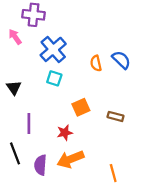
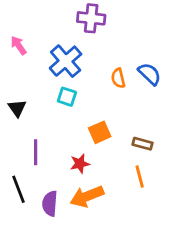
purple cross: (34, 15) -> (91, 18), moved
orange line: (113, 173) -> (140, 176), moved

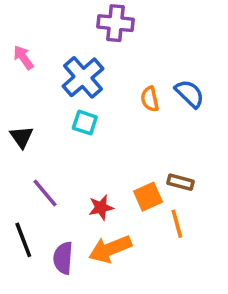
orange square: (100, 132) -> (148, 197), moved
purple line: (36, 152) -> (45, 193), turned -40

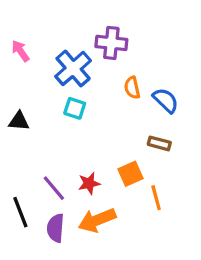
purple cross: (115, 23) -> (111, 43), moved
blue semicircle: (190, 94) -> (166, 100), moved
black triangle: (22, 137) -> (19, 121), turned -50
brown rectangle: (181, 182) -> (159, 143), moved
purple line: (45, 193) -> (54, 188), moved

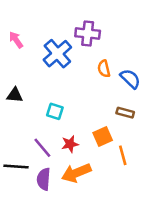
cyan square: (75, 108) -> (55, 111), moved
black line: (20, 212) -> (16, 167), turned -65

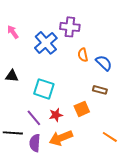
cyan square: (55, 111) -> (44, 89), size x1.5
orange line: (123, 155) -> (110, 137), moved, turned -42

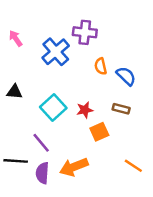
cyan square: (44, 89) -> (53, 108), turned 30
red star: (56, 115) -> (85, 110), moved

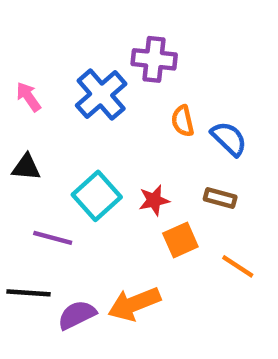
pink arrow: (16, 38) -> (28, 97), moved
purple line: (41, 143) -> (53, 238), moved, turned -35
orange line: (133, 166) -> (238, 266), moved
purple semicircle: (42, 173) -> (77, 315), turned 60

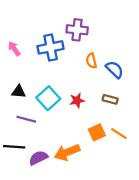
blue cross: (101, 95) -> (51, 47), turned 30
black triangle: (26, 167) -> (19, 92), moved
orange square: (180, 240) -> (97, 132), moved

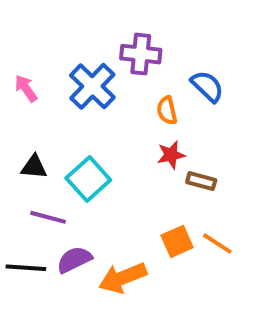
blue cross: (51, 47) -> (92, 86), turned -35
blue semicircle: (115, 70) -> (207, 86), moved
red star: (77, 100) -> (171, 155), moved
purple semicircle: (38, 158) -> (74, 260), moved

